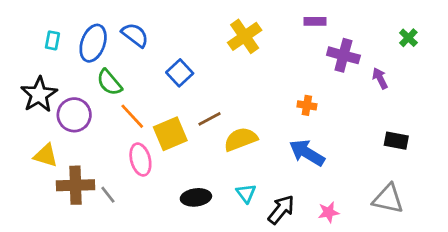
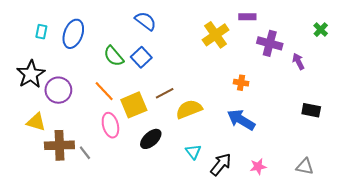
blue semicircle: (135, 35) -> (145, 21), moved
yellow cross: (245, 36) -> (216, 35), moved
green semicircle: (109, 82) -> (114, 56), moved
black ellipse: (196, 197) -> (151, 139), moved, turned -35
gray triangle: (388, 199) -> (305, 167), moved, size x0.7

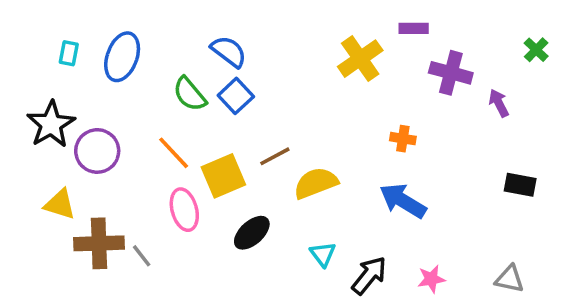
blue semicircle: (145, 21) -> (229, 51), moved

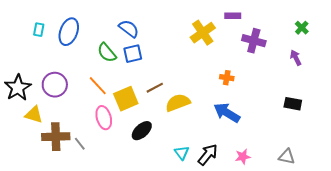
blue square: (236, 96) -> (133, 54), turned 30
purple arrow: (499, 103) -> (296, 58), moved
black star: (51, 124) -> (18, 88), moved
cyan triangle: (323, 254) -> (182, 153), moved

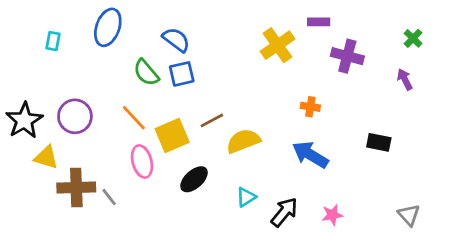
blue ellipse: (69, 32) -> (108, 27), moved
black rectangle: (293, 104) -> (379, 142), moved
cyan triangle: (182, 153) -> (246, 197), moved, turned 35
gray triangle: (287, 157) -> (409, 215), moved, turned 36

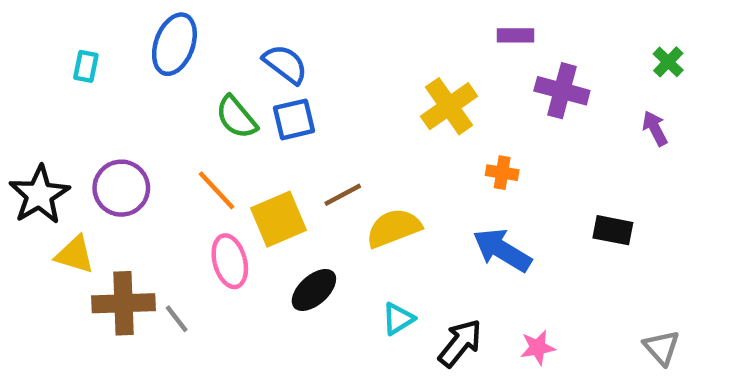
yellow cross: (277, 45) -> (449, 106), moved

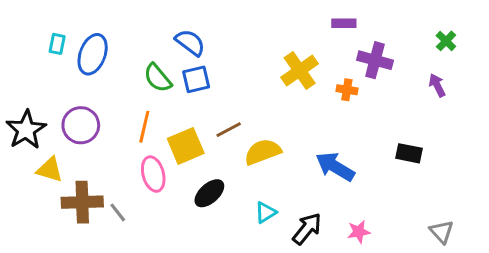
blue ellipse: (174, 44) -> (93, 54), moved
orange cross: (502, 173) -> (347, 90), moved
orange line: (217, 190) -> (144, 127), turned 56

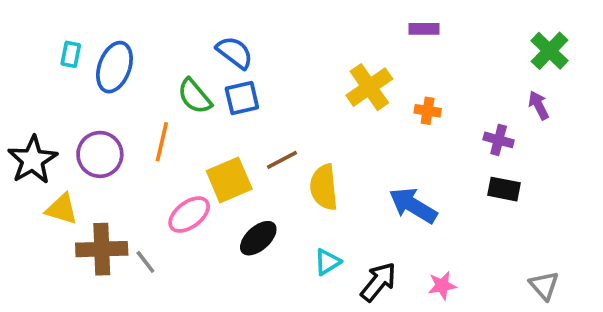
green cross: (446, 41) -> (550, 51), size x1.5
purple cross: (375, 60) -> (499, 140), moved, size x0.7
orange line: (144, 127) -> (162, 142), moved
yellow semicircle: (263, 152) -> (324, 187), turned -75
pink ellipse: (153, 174) -> (189, 215), turned 68

